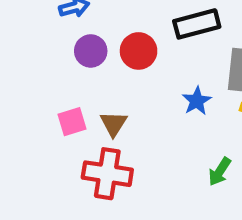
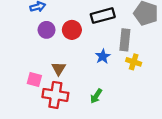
pink square: (72, 122) -> (34, 80), moved, turned 32
green arrow: (220, 172) -> (96, 96), moved

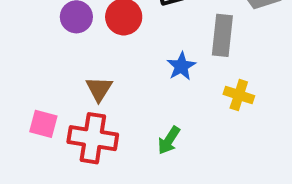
yellow cross: (134, 62) -> (239, 95), moved
pink square: (34, 80) -> (43, 124), moved

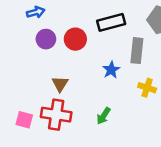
pink square: (43, 124) -> (24, 120), moved

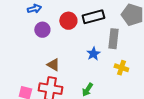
red circle: (75, 39) -> (68, 21), moved
brown triangle: (60, 84) -> (53, 65), turned -32

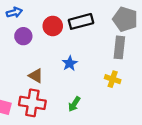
gray rectangle: (113, 39) -> (119, 47), moved
blue star: (93, 54) -> (70, 63), moved

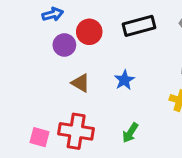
red circle: (53, 26) -> (89, 32), moved
brown triangle: (36, 76) -> (80, 83), moved

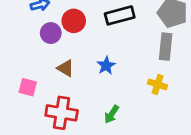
pink square: (40, 137) -> (28, 87), moved

